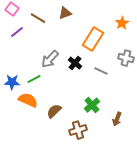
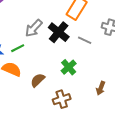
black cross: (75, 63) -> (59, 32), size x1.5
green cross: (92, 105) -> (69, 67), moved

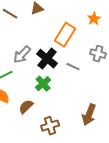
green cross: (69, 67) -> (43, 84), moved
brown arrow: (101, 88) -> (89, 115), size x1.5

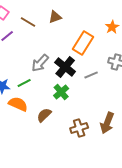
gray line: (73, 67) -> (91, 75), turned -48
brown cross: (50, 126) -> (79, 128), moved

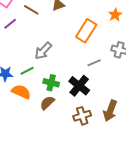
black cross: (65, 67) -> (79, 86), moved
green cross: (61, 92) -> (51, 83), moved, turned -35

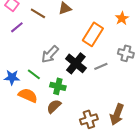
green line: (27, 71) -> (34, 74), turned 64
black cross: (79, 86) -> (76, 63), moved

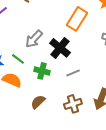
gray line: (101, 66) -> (73, 73), moved
brown semicircle: (54, 106) -> (38, 102), moved

